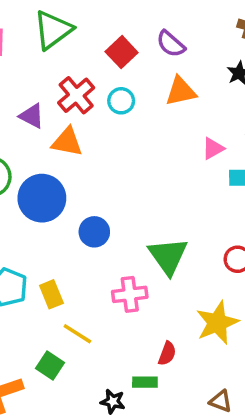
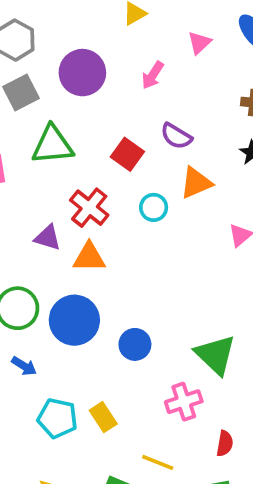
green triangle: (53, 30) -> (52, 145), turned 42
cyan circle: (121, 101) -> (154, 207), moved
yellow line: (77, 334) -> (158, 462), moved
red semicircle: (167, 353) -> (225, 443), moved

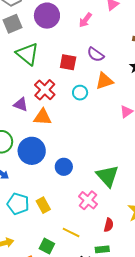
green triangle: (52, 145) -> (27, 54), turned 40
red square: (127, 154) -> (68, 62), turned -30
pink cross: (184, 402) -> (88, 200), turned -36

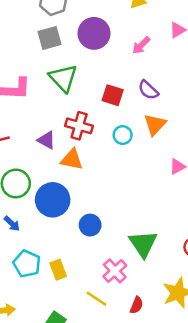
orange triangle: (104, 81) -> (155, 125), turned -36
red cross: (45, 90) -> (79, 126), turned -35
yellow line: (71, 232) -> (97, 299), moved

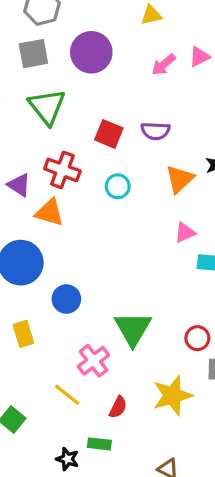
pink arrow: (141, 45) -> (164, 65), moved
purple semicircle: (148, 90) -> (155, 131), turned -45
orange triangle: (155, 125) -> (180, 179), moved
yellow rectangle: (58, 270) -> (23, 334), moved

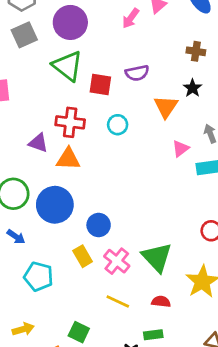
green triangle: (47, 107) -> (68, 66), moved
green triangle: (133, 329) -> (157, 257), moved
yellow rectangle: (23, 334) -> (83, 256), moved
pink cross: (94, 361) -> (117, 261), moved
red semicircle: (118, 407) -> (161, 302), turned -96

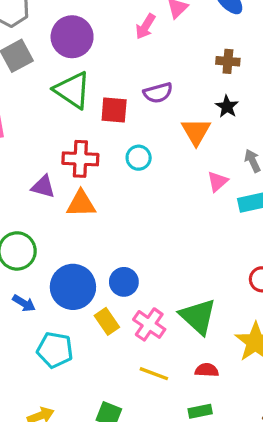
blue circle: (55, 205) -> (73, 287), moved

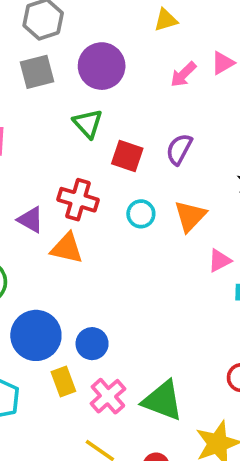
green triangle: (72, 90) -> (88, 124), size x0.7
purple semicircle: (158, 93) -> (179, 149), turned 120
orange triangle: (196, 132) -> (190, 216), moved
green triangle: (198, 316) -> (163, 401), turned -36

